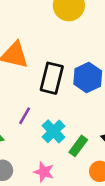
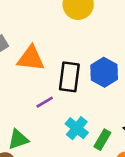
purple line: (25, 116) -> (45, 102), moved, turned 36

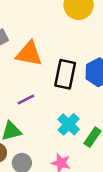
purple line: (45, 102) -> (26, 99), moved

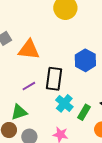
black rectangle: (65, 74) -> (54, 79), moved

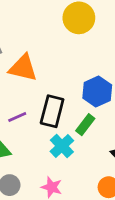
green rectangle: (84, 112) -> (85, 125), moved

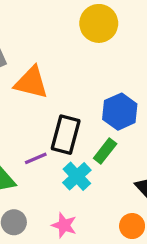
purple line: (17, 117) -> (36, 158), moved

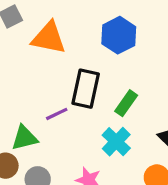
blue hexagon: (120, 112) -> (119, 35), moved
cyan cross: (77, 176) -> (116, 142), moved

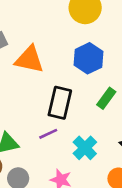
green rectangle: (126, 103) -> (106, 98), moved
purple line: (57, 114) -> (48, 134), moved

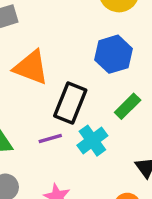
orange triangle: (29, 59) -> (31, 67), moved
cyan cross: (85, 148) -> (92, 141), moved

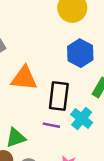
purple line: (50, 139) -> (51, 125), turned 42

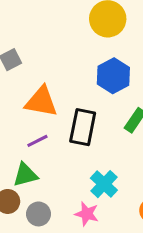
cyan cross: (82, 119) -> (104, 184), moved
purple line: (51, 125) -> (37, 141), moved, turned -42

